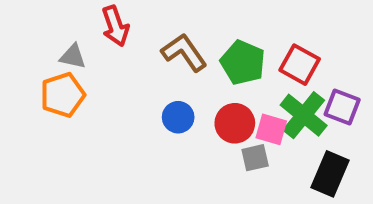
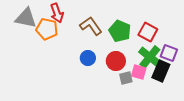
gray triangle: (73, 56) -> (26, 18), moved, size x1.6
orange pentagon: (63, 95) -> (47, 29), moved, turned 30
pink square: (271, 129) -> (139, 72), moved
black rectangle: (330, 174) -> (161, 71), moved

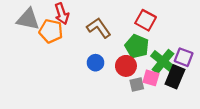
green pentagon: (120, 31) -> (137, 46), moved
red square: (148, 32) -> (146, 20), moved

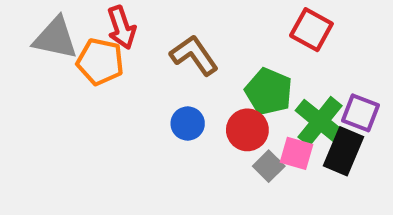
red square: (146, 20) -> (311, 30), moved
gray square: (137, 84) -> (269, 166), turned -32

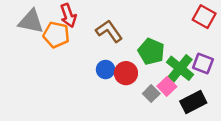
red square: (311, 30) -> (204, 17), moved
red circle: (247, 130) -> (126, 73), moved
black rectangle: (343, 151) -> (193, 102), moved, turned 40
pink square: (296, 153) -> (167, 86), turned 30

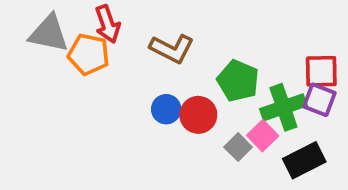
red square: (204, 17) -> (321, 71), moved, turned -30
brown L-shape: (109, 31) -> (172, 49), turned 152
green cross: (180, 68) -> (283, 107), turned 32

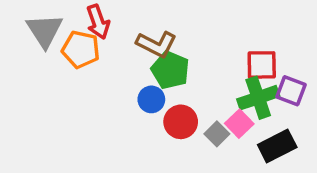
gray triangle: (49, 34) -> (45, 30), turned 45
red square: (321, 71) -> (262, 65), moved
green pentagon: (238, 81) -> (170, 70), moved
red circle: (198, 115) -> (181, 122), moved

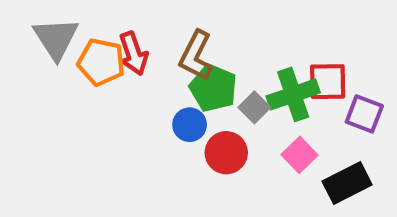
red arrow: (98, 22) -> (133, 53), moved
brown L-shape: (157, 44) -> (196, 56), turned 90
green cross: (258, 98) -> (293, 94), moved
gray square: (217, 134) -> (254, 107), moved

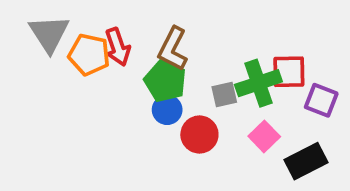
green pentagon: (213, 88) -> (165, 81), moved
gray square: (254, 107) -> (224, 95), turned 32

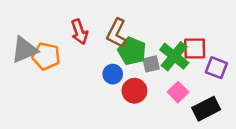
gray triangle: (49, 34) -> (24, 50), moved, turned 40
orange pentagon: (89, 55) -> (46, 56), moved
green pentagon: (165, 81) -> (132, 51), moved
green cross: (258, 83) -> (174, 56), turned -32

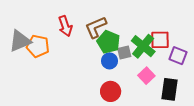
brown L-shape: (117, 33) -> (96, 27), turned 40
blue circle: (113, 74) -> (109, 61), moved
red circle: (134, 91) -> (111, 91), moved
black rectangle: (206, 109) -> (170, 89), turned -55

